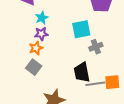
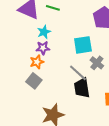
gray cross: (96, 47) -> (97, 63), turned -32
gray line: (95, 84) -> (78, 73), moved, turned 48

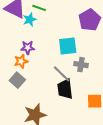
cyan star: (44, 32) -> (30, 20), moved
gray cross: (97, 63) -> (81, 65), turned -32

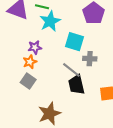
cyan star: (30, 20) -> (50, 21), moved, size x1.5
cyan square: (68, 46) -> (75, 42), turned 30

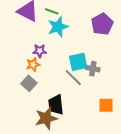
cyan square: (75, 42) -> (78, 62), moved, turned -36
black trapezoid: (77, 85) -> (56, 105), moved

